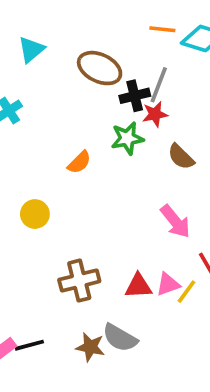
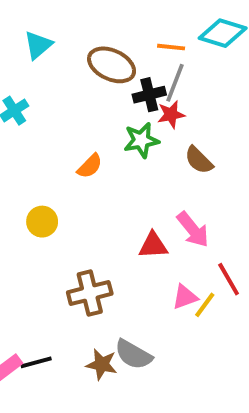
orange line: (162, 29) -> (171, 47), moved
red triangle: (138, 286) -> (153, 245), moved

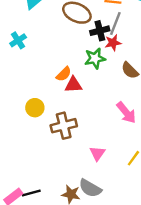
red triangle: (153, 245) -> (73, 85), moved
brown cross: (90, 293) -> (64, 126), moved
pink triangle: (185, 297) -> (97, 153), moved, turned -35

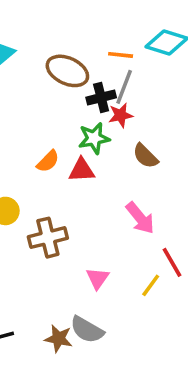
red triangle: (73, 85) -> (82, 170), moved

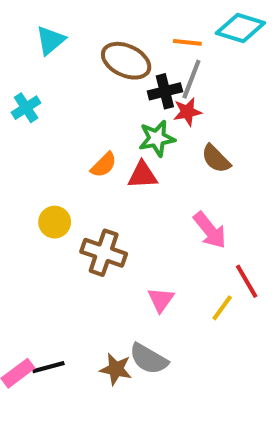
brown cross: (48, 238) -> (104, 253), turned 33

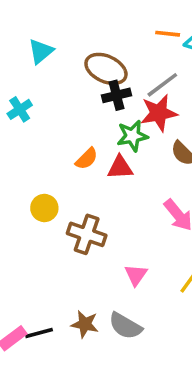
orange line: (187, 42) -> (168, 34), moved
gray line: (191, 79) -> (162, 85), turned 32
black cross: (165, 91) -> (117, 95), moved
red star: (187, 112) -> (159, 113), size x1.5
brown star: (116, 369) -> (85, 324), moved

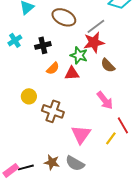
black cross: (117, 95) -> (43, 45), moved
green star: (132, 136) -> (79, 55), turned 30
pink triangle: (136, 275) -> (81, 134), size x1.5

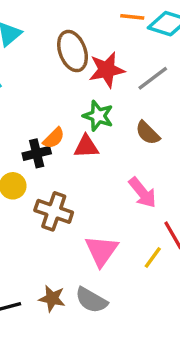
brown ellipse: (64, 17) -> (73, 51), turned 45
gray line: (96, 26) -> (153, 78), moved
red star: (94, 42) -> (107, 70), moved
black cross: (43, 45) -> (37, 153), moved

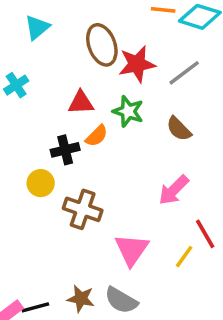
orange semicircle: (54, 138) -> (97, 136), moved
red triangle: (86, 147) -> (81, 103), moved
pink arrow: (142, 193) -> (174, 190), turned 84

